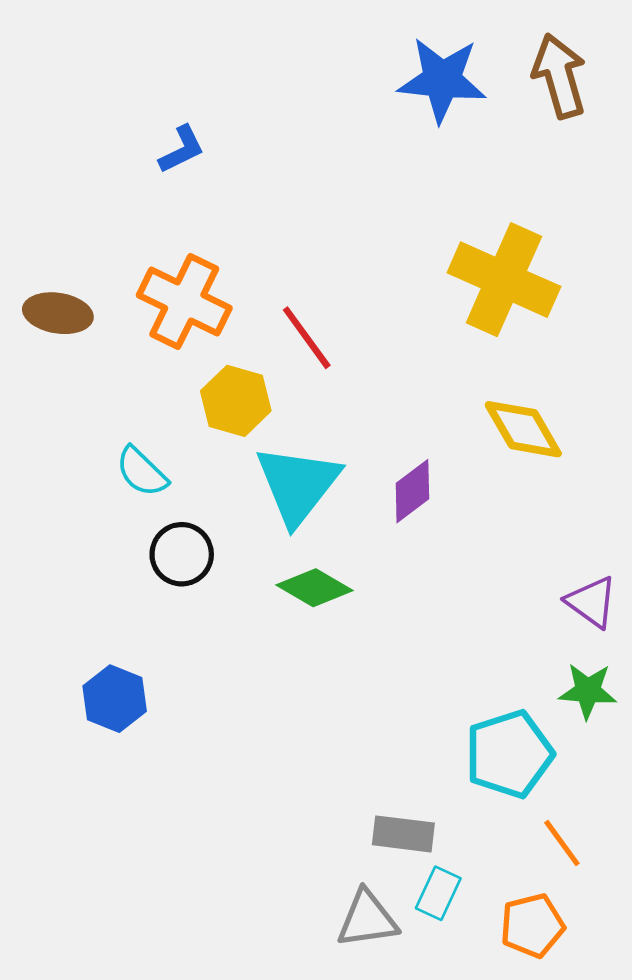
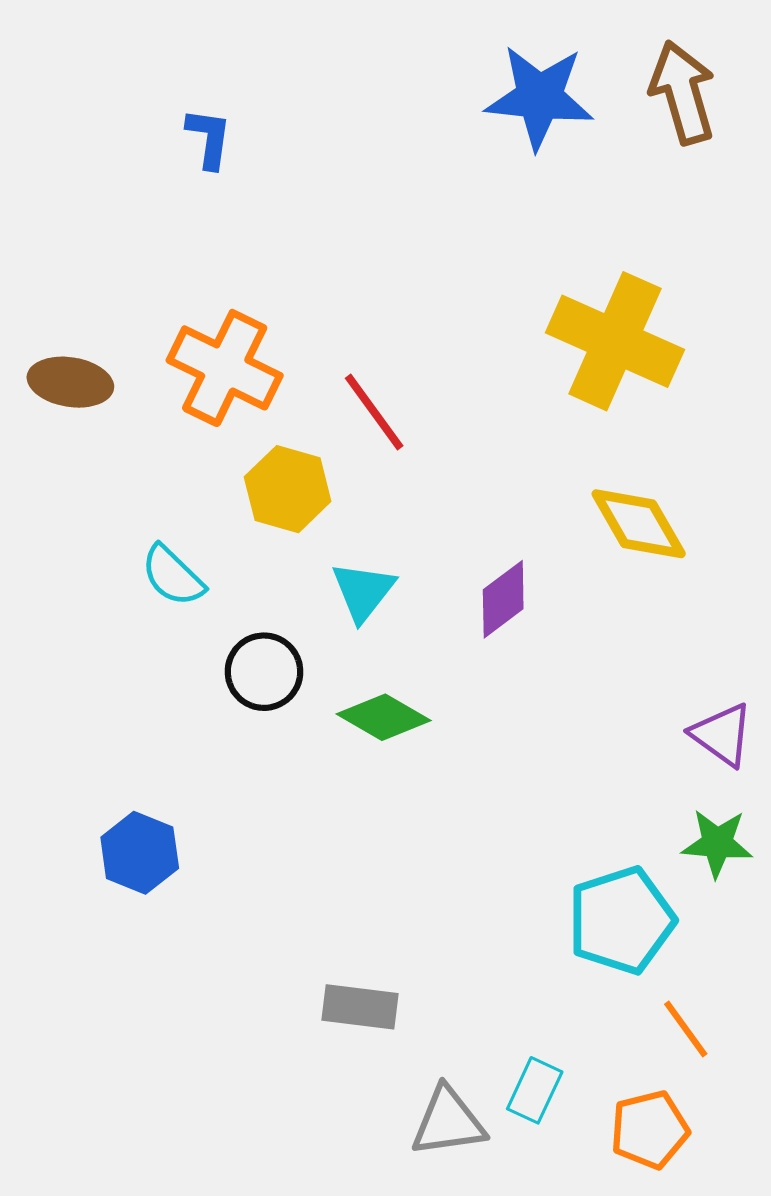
blue L-shape: (182, 149) -> (209, 138), moved, turned -56
cyan triangle: (298, 485) -> (363, 591), size x0.6
black circle: (182, 554) -> (264, 672), moved
gray rectangle: (403, 834) -> (360, 1007), moved

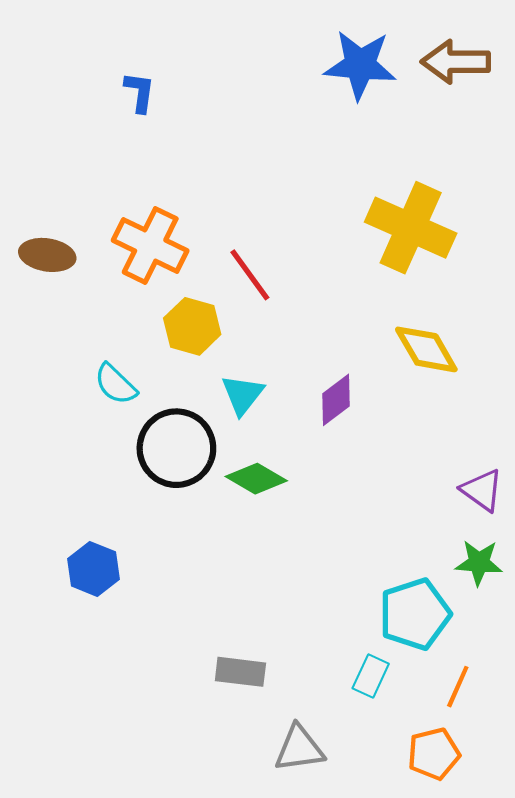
brown arrow: (683, 93) -> (456, 62), turned -74
black circle: (264, 672) -> (176, 448), size x1.5
orange line: (686, 1029) -> (458, 687), turned 60
cyan rectangle: (535, 1090) -> (371, 676), moved

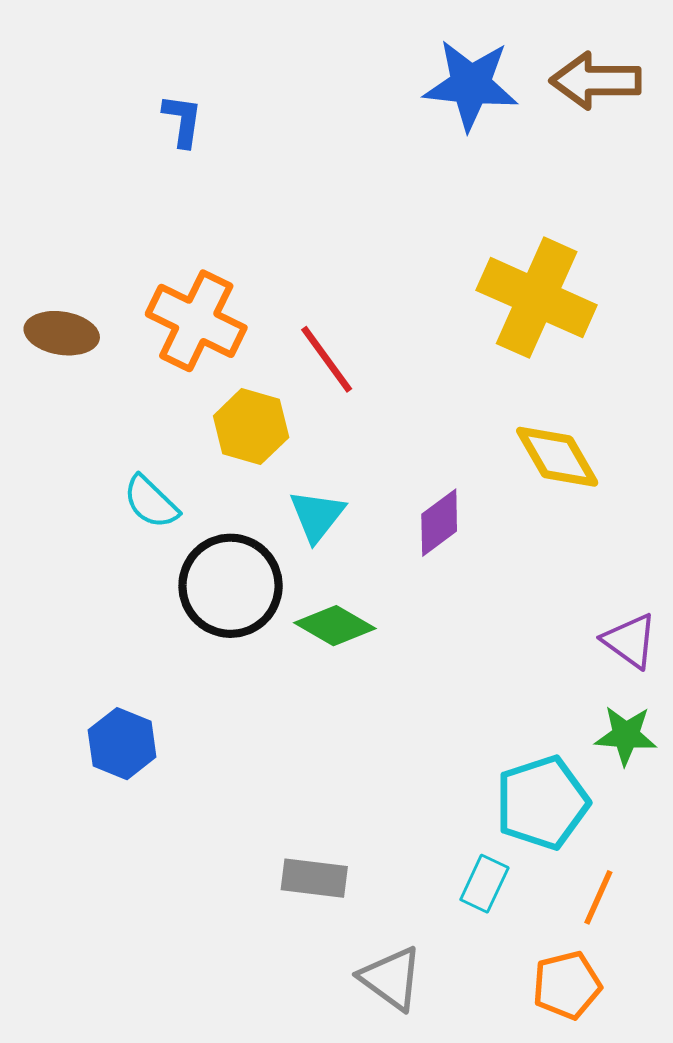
gray triangle: (299, 748) -> (391, 978), turned 44

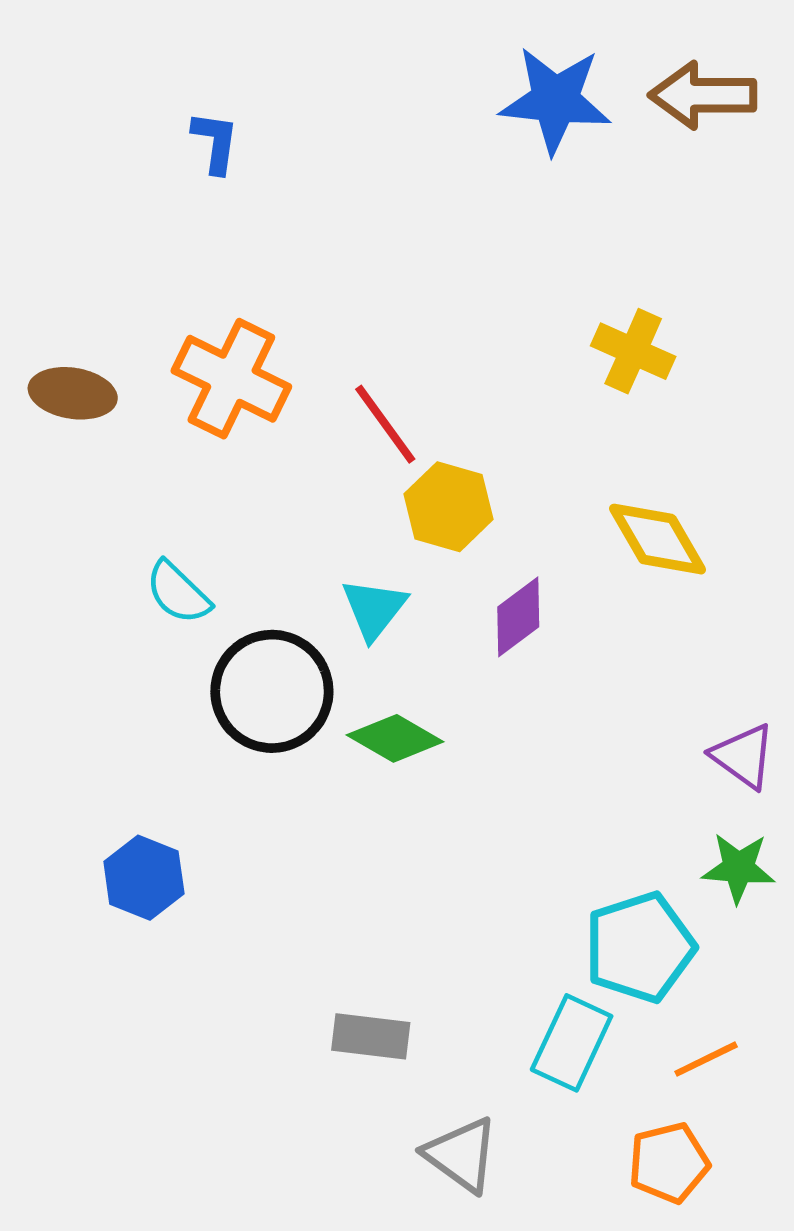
yellow cross: (537, 298) -> (633, 351), size x0.6
yellow hexagon: (251, 427) -> (448, 507), moved
cyan rectangle: (484, 884) -> (572, 1043), size x1.4
orange line: (598, 897) -> (706, 1059), turned 40

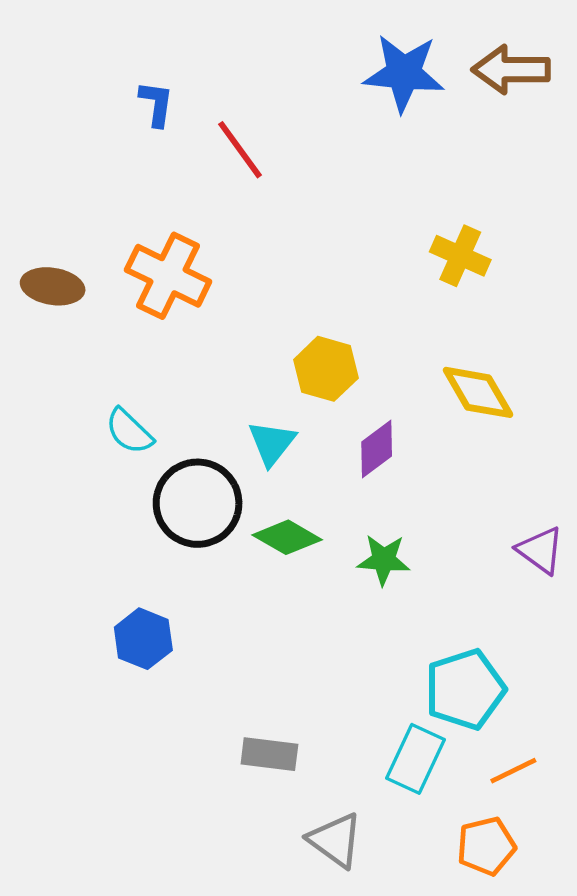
red line: (385, 424) -> (240, 150), moved
green star: (738, 868) -> (384, 560), moved
blue hexagon: (144, 878) -> (143, 639), moved

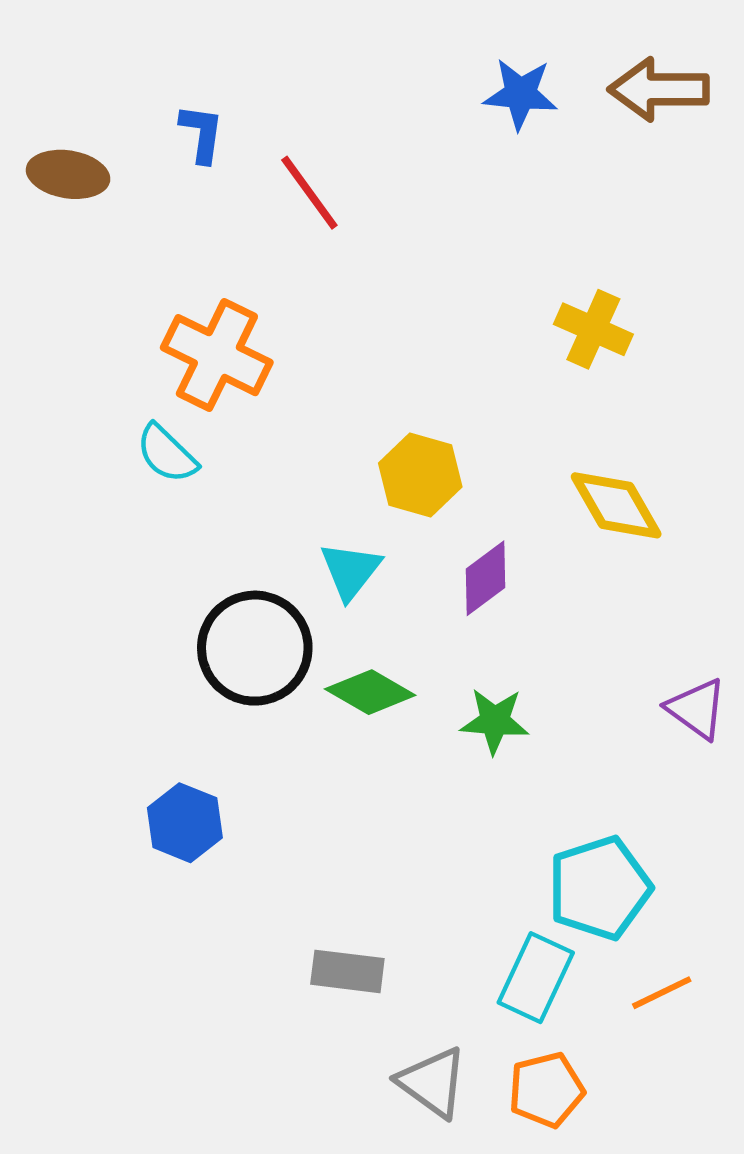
blue star: (404, 73) -> (520, 94), size x0.7
brown ellipse: (53, 286) -> (68, 174), moved
cyan semicircle: (129, 431) -> (167, 454), moved
orange pentagon: (486, 846) -> (546, 1090), moved

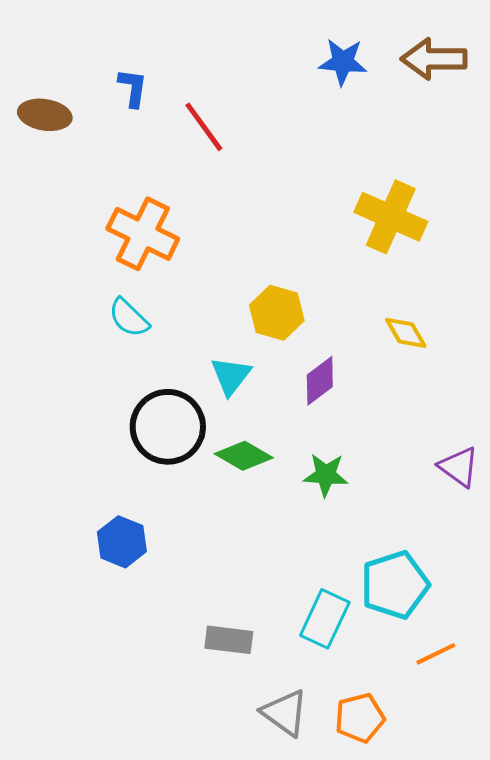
yellow cross: (593, 329) -> (391, 217), size x1.4
cyan semicircle: (167, 454) -> (129, 318), moved
yellow diamond: (616, 505) -> (406, 333), size x0.7
cyan rectangle: (536, 978) -> (325, 619), moved

